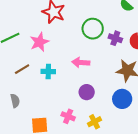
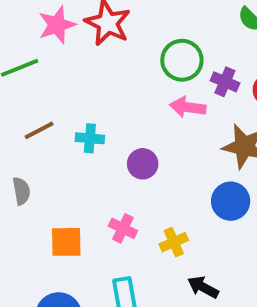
pink star: (39, 42) -> (57, 25), moved
pink arrow: (81, 62) -> (188, 107), moved
purple circle: (87, 92) -> (143, 164), moved

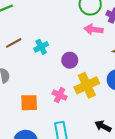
cyan cross: (90, 138) -> (41, 47), turned -32
yellow cross: (174, 242) -> (87, 85), moved, size x1.6

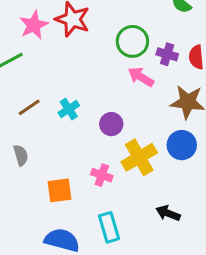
pink arrow: (94, 29) -> (141, 77), turned 30

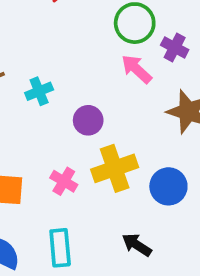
blue circle: (182, 145) -> (168, 186), moved

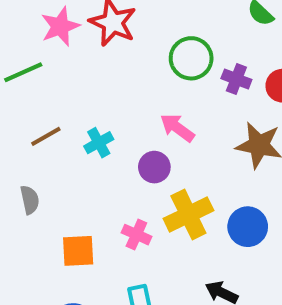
pink arrow: (136, 69) -> (177, 128), moved

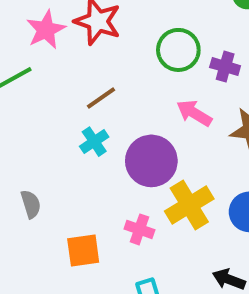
pink arrow: (177, 128) -> (194, 113), moved
brown line: (46, 136) -> (101, 98), moved
purple circle: (154, 167) -> (151, 161), size x1.6

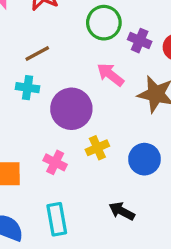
cyan cross: (94, 142) -> (28, 88), turned 35
yellow cross: (189, 205) -> (97, 148), size x0.6

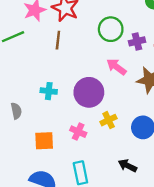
purple cross: (140, 41) -> (137, 41), turned -35
brown line: (37, 54) -> (58, 40), moved, turned -54
cyan cross: (28, 88) -> (49, 91), moved

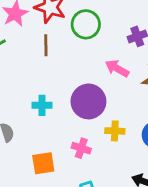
green circle: (111, 29) -> (86, 24), moved
yellow cross: (109, 120) -> (115, 131), turned 35

